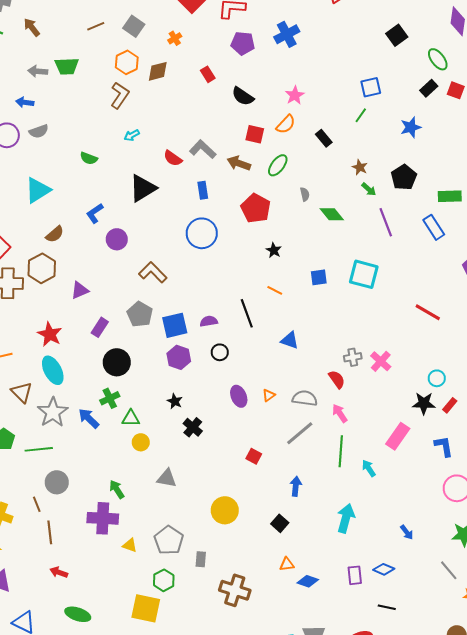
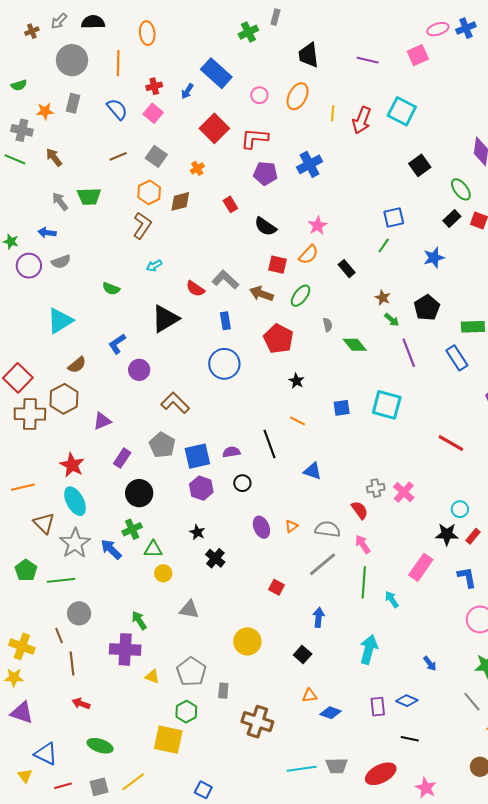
gray arrow: (38, 71) -> (60, 201), turned 48

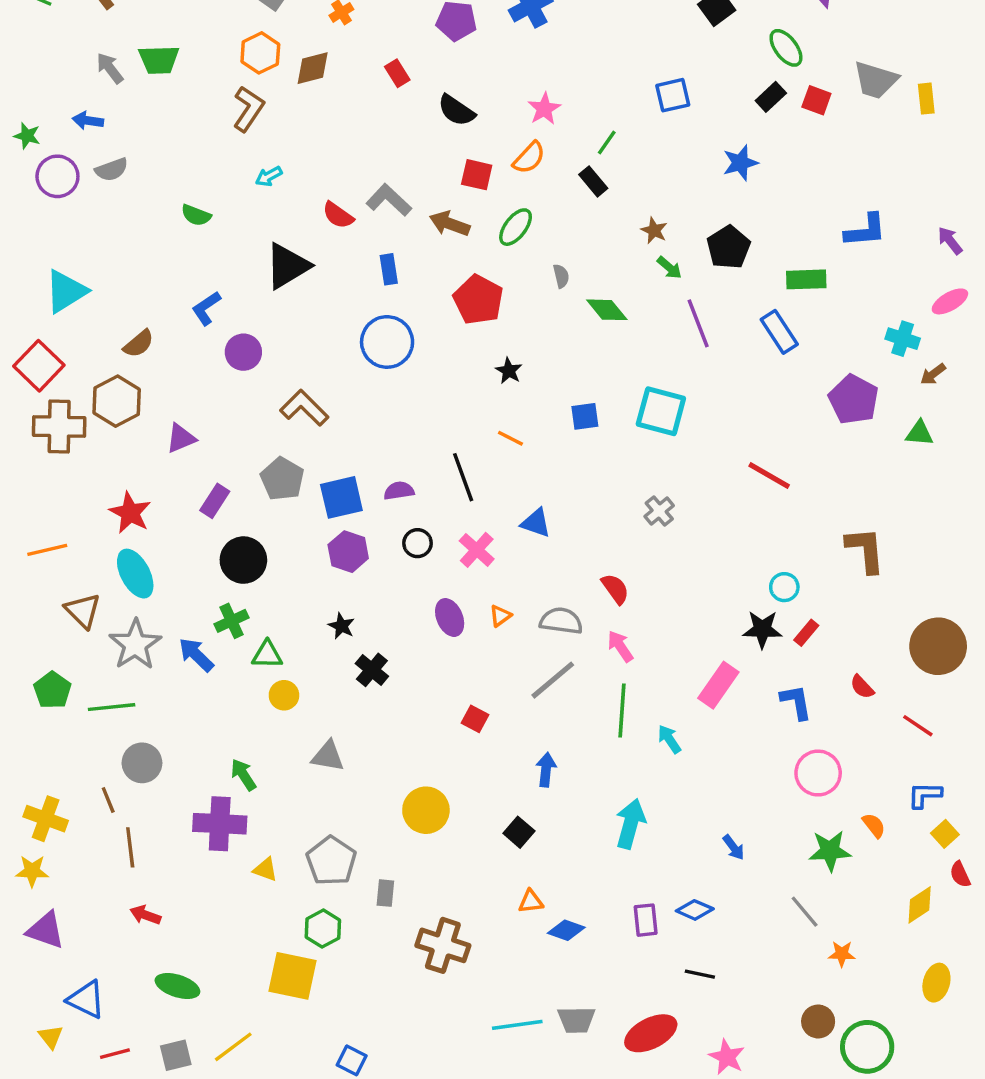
green line: (384, 246) -> (607, 143), moved
cyan triangle: (60, 321) -> (66, 291), moved
gray cross: (376, 488) -> (659, 511), moved, turned -30
pink cross: (404, 492) -> (477, 550), moved

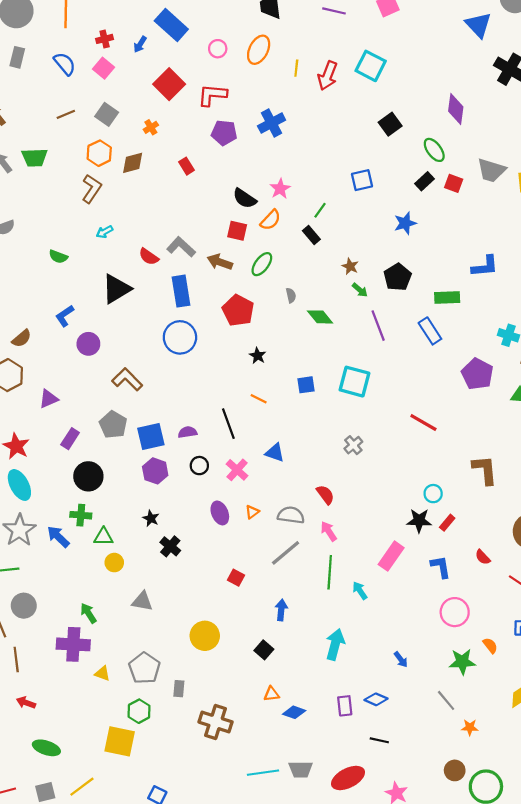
black semicircle: (456, 110) -> (245, 198), moved
blue rectangle: (389, 269) -> (181, 291), size x1.6
green cross: (232, 621) -> (81, 515), turned 30

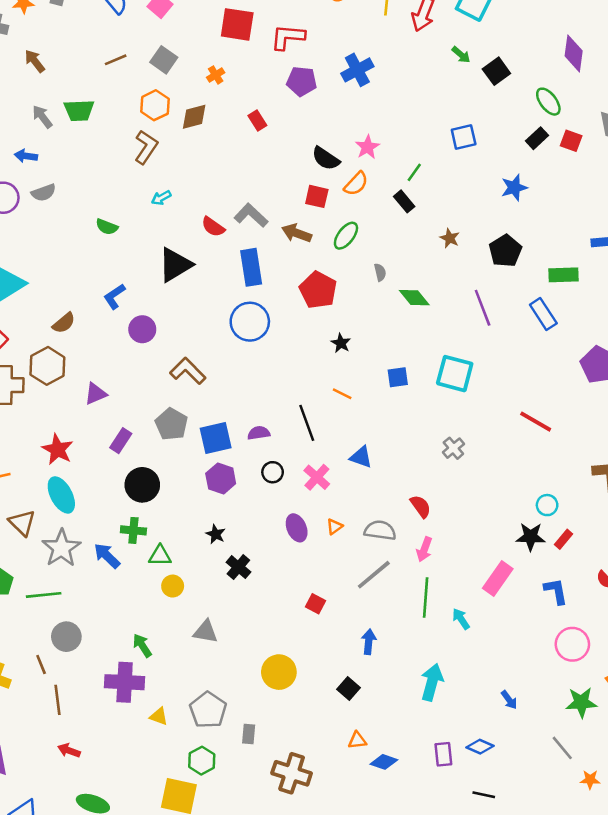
red square: (169, 84) -> (237, 24), turned -36
green arrow: (360, 290) -> (461, 55), moved
pink arrow: (329, 531) -> (424, 549), turned -126

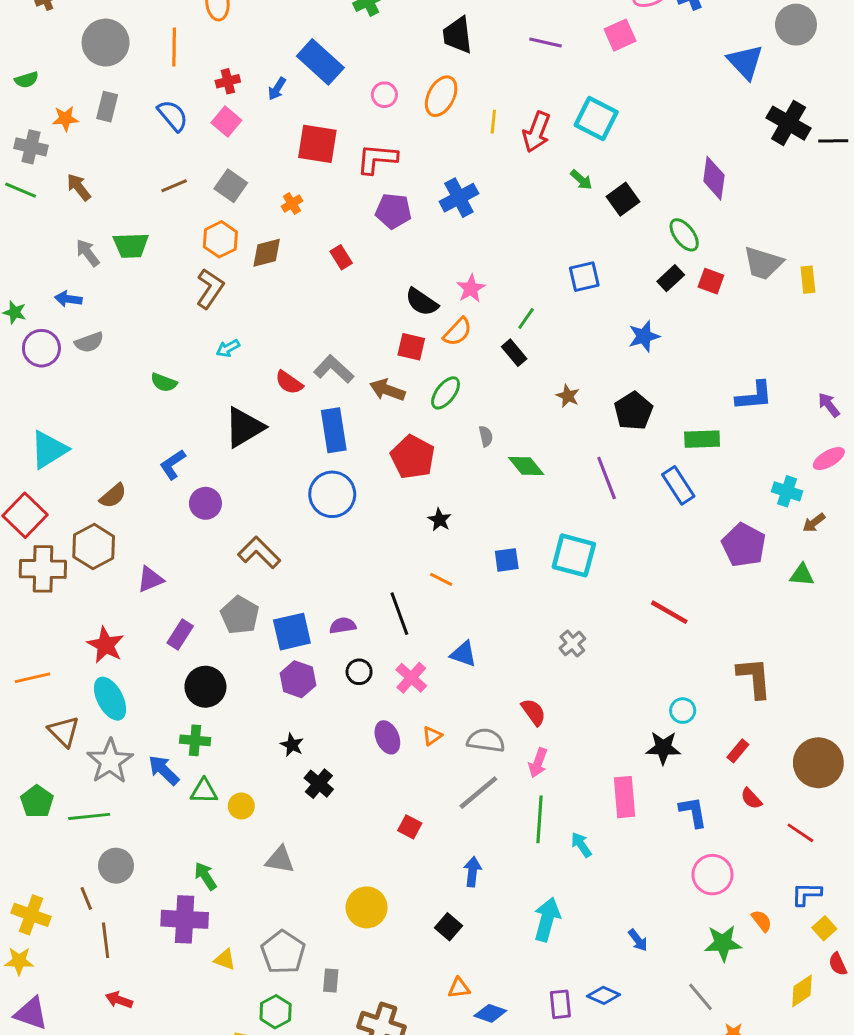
red rectangle: (564, 539) -> (738, 751), moved
green triangle: (160, 556) -> (204, 791), moved
pink rectangle: (498, 578) -> (624, 797), turned -40

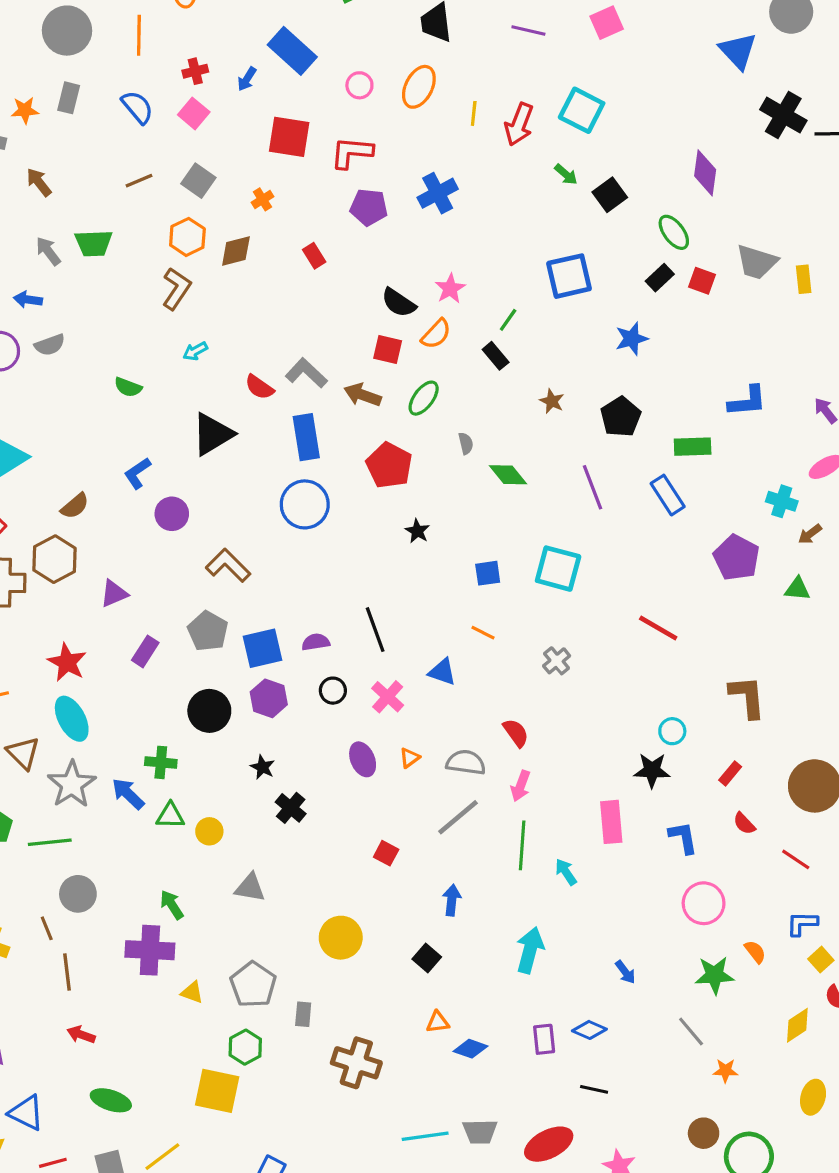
blue square: (584, 277) -> (569, 276), size x1.4
orange line: (441, 579) -> (483, 633), moved
black circle: (205, 687) -> (209, 711), moved

